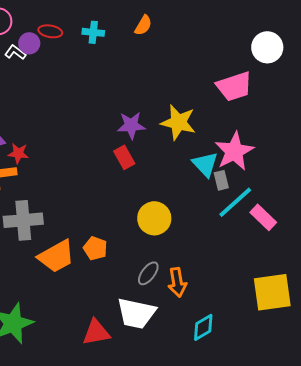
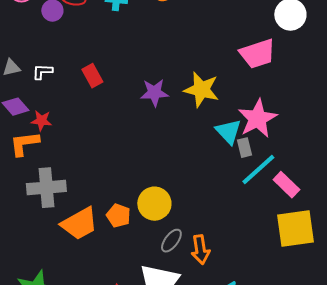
white L-shape: (15, 52) -> (42, 72), moved, turned -35
red rectangle: (124, 157) -> (92, 76), moved
yellow circle: (154, 218) -> (154, 204), moved
yellow square: (272, 292) -> (295, 229), moved

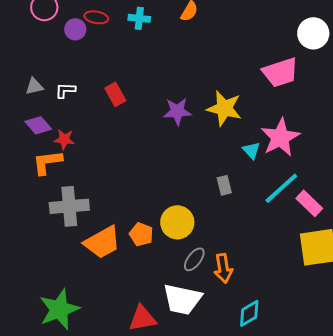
cyan triangle: (228, 132) -> (251, 150), size x0.7
gray rectangle: (244, 148) -> (224, 185), moved

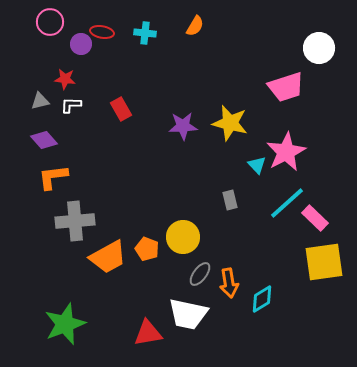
red star: (64, 139) -> (65, 79), moved
cyan diamond: (249, 313) -> (262, 299), moved

